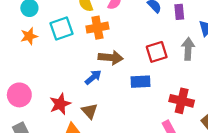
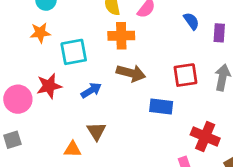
cyan square: (61, 29) -> (74, 52), moved
blue arrow: (93, 77) -> (91, 90), moved
red star: (60, 104) -> (49, 86), moved

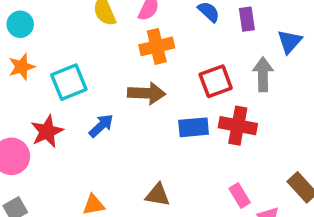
orange cross: (121, 36) -> (157, 46), moved
brown triangle: (96, 131) -> (158, 195), moved, turned -36
red cross: (205, 136) -> (238, 126), moved

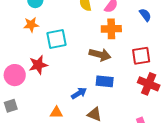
blue arrow: (101, 126) -> (79, 93), moved
blue rectangle: (194, 127) -> (105, 81), moved

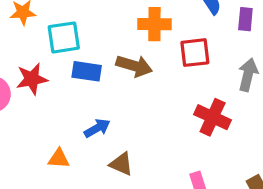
red square: (141, 56) -> (195, 53), moved
blue rectangle: (105, 81) -> (87, 71), moved

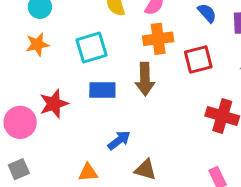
cyan square: (64, 37) -> (92, 47), moved
brown arrow: (134, 66) -> (145, 79), turned 80

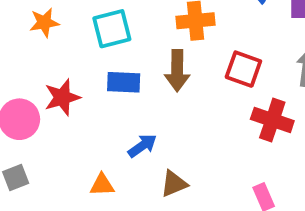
red square: (198, 60) -> (243, 69), moved, turned 32
brown triangle: (145, 170) -> (174, 184), turned -40

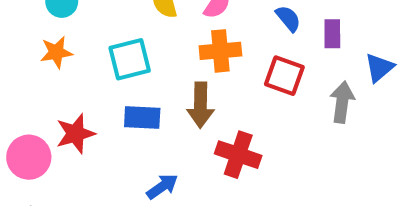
red square: (243, 69) -> (284, 76), moved
red cross: (272, 120) -> (238, 155), moved

